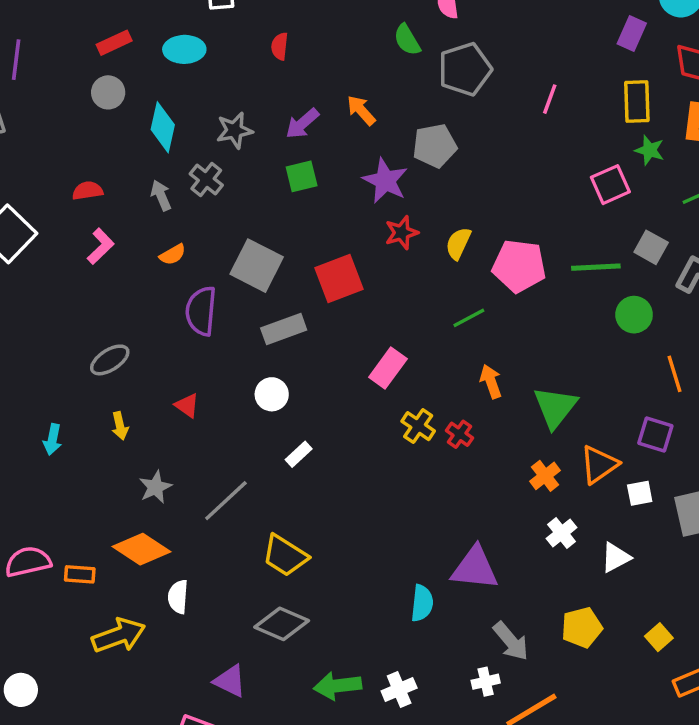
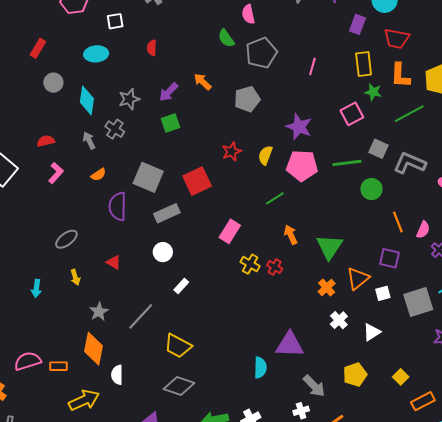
red rectangle: (114, 43) -> (38, 48), moved, turned -30
purple star: (385, 181) -> (299, 127), moved
orange diamond: (141, 549) -> (94, 349), turned 72

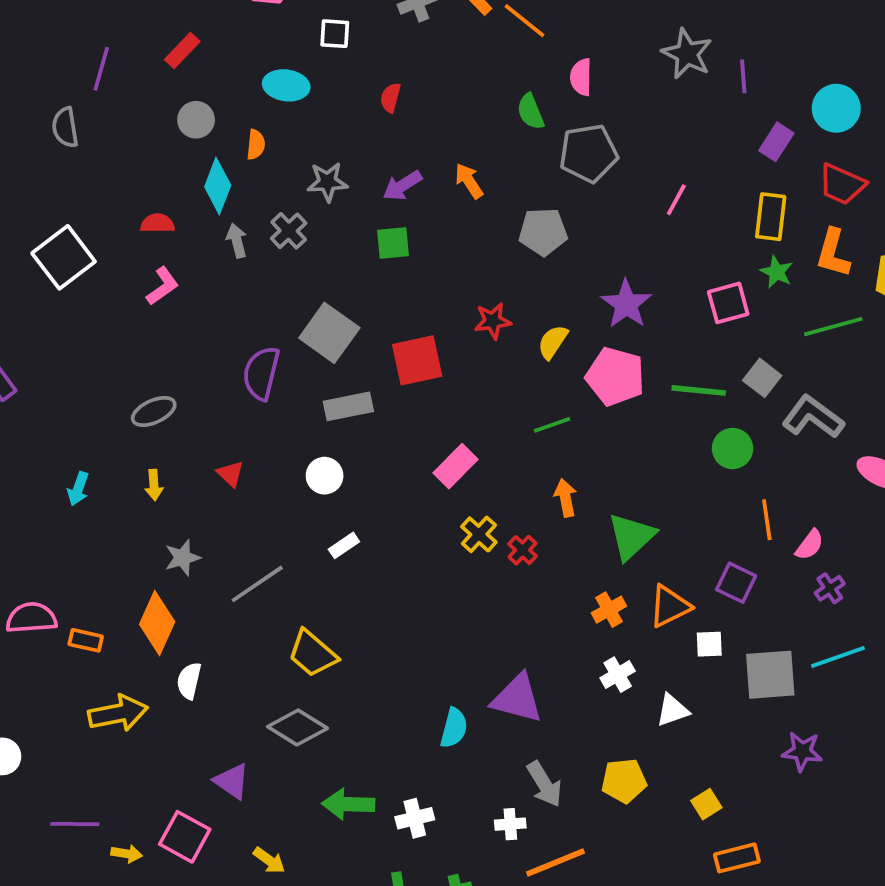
cyan diamond: (87, 100) -> (218, 186), moved
orange semicircle: (98, 175) -> (256, 145), moved, turned -63

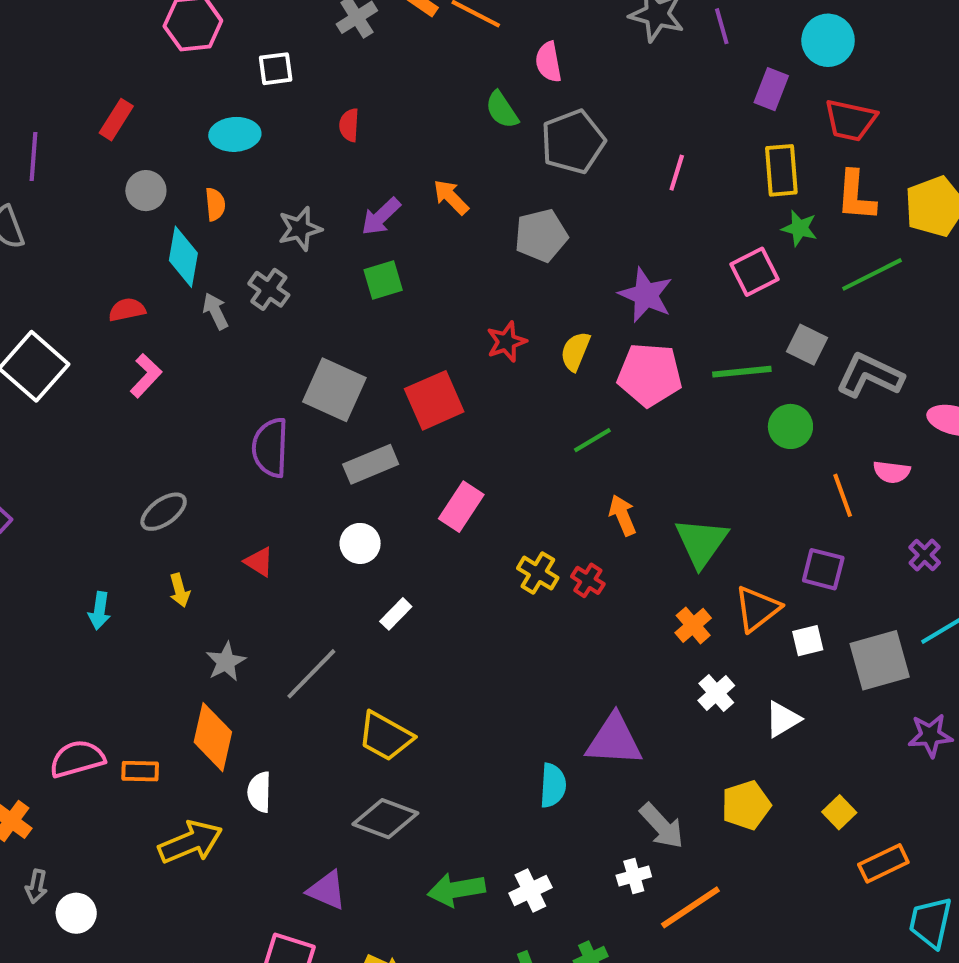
pink rectangle: (456, 466) -> (461, 507), moved
pink semicircle: (810, 545) -> (892, 472), moved, turned 72

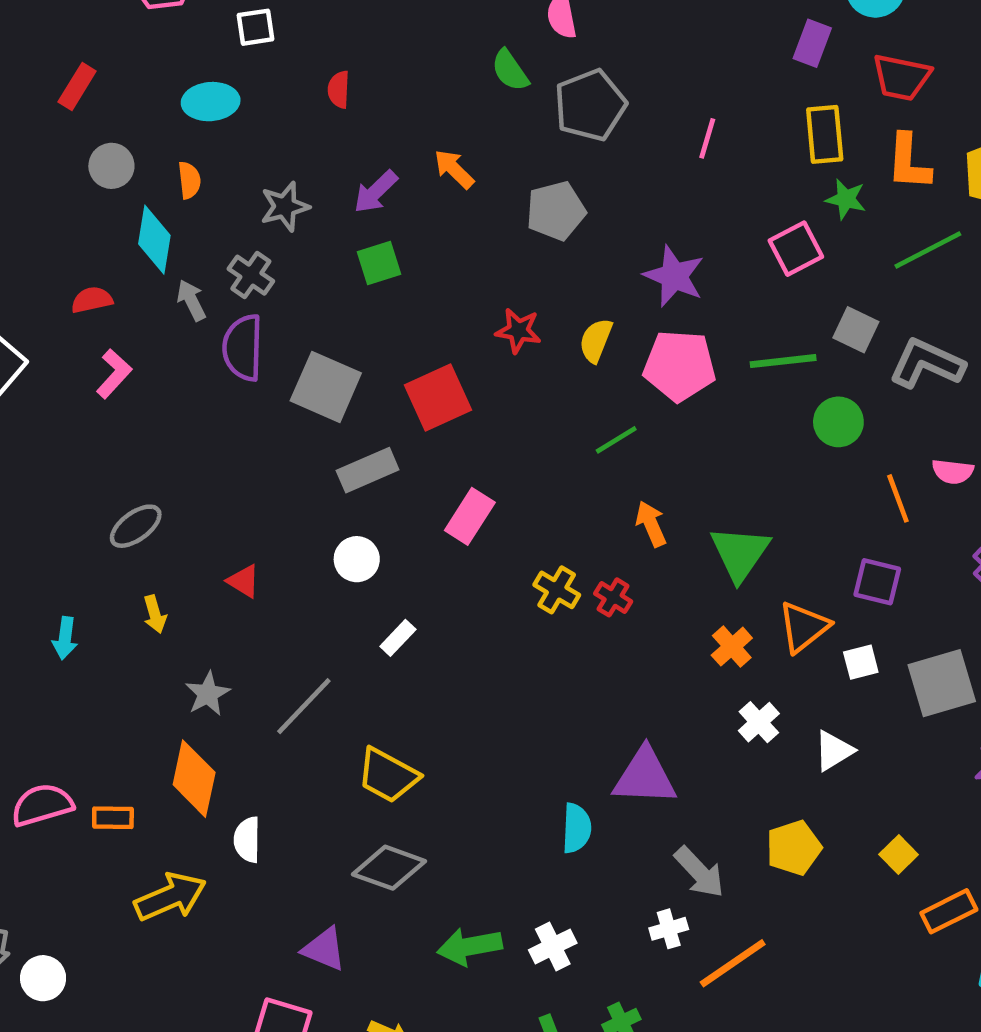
red star: (506, 342) -> (518, 331), turned 30
purple semicircle: (270, 448) -> (243, 348), moved

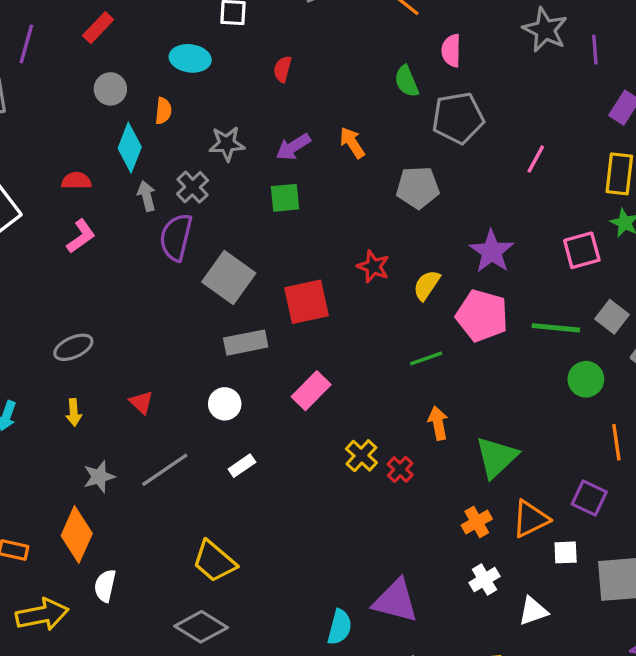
gray line: (304, 706) -> (165, 470), moved

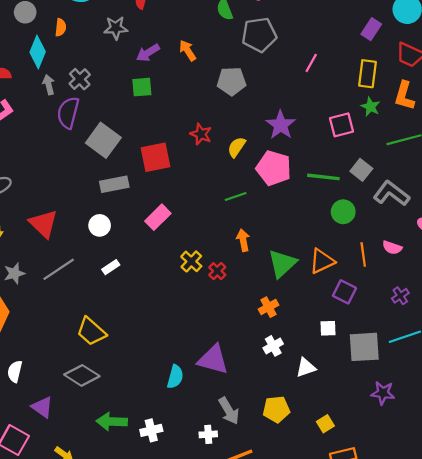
gray star: (227, 144) -> (116, 28), moved
red triangle: (141, 402) -> (43, 224), size x1.8
orange triangle: (530, 519) -> (322, 261), moved
white semicircle: (105, 586) -> (15, 371), moved

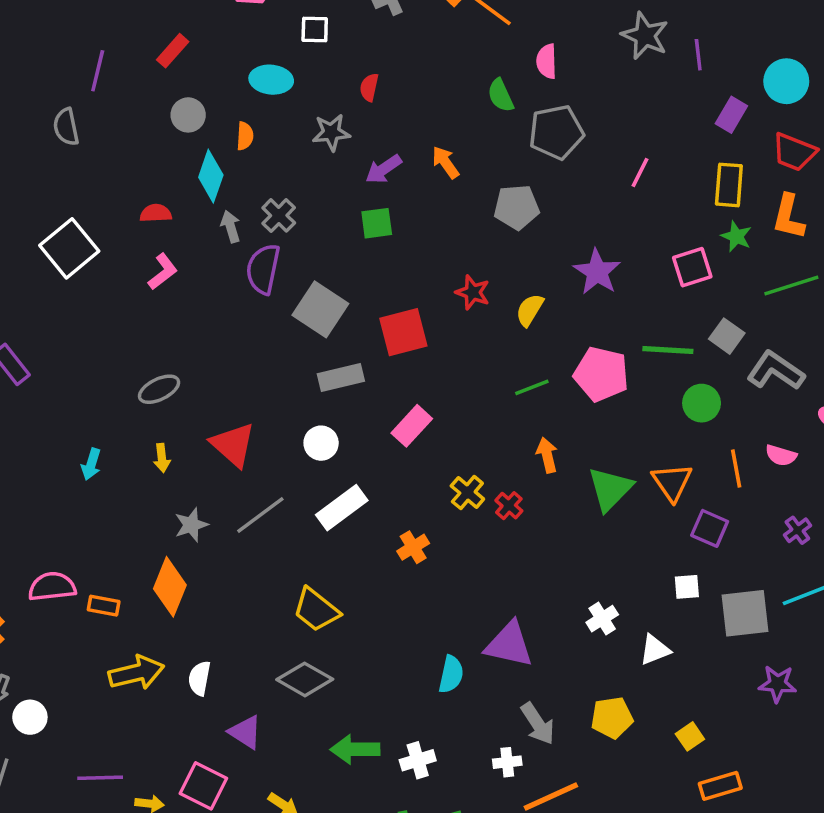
pink pentagon: (274, 168) -> (601, 374), moved
orange triangle: (322, 261) -> (672, 482), turned -36
white rectangle: (111, 267) -> (342, 508), size x1.8
orange cross: (268, 307) -> (413, 547), moved

